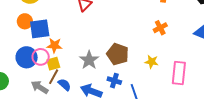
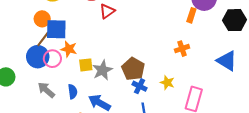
yellow square: (53, 64) -> (86, 65), moved
brown line: (54, 77) -> (43, 39), moved
blue cross: (114, 81) -> (140, 86), moved
blue semicircle: (64, 85) -> (73, 92), turned 32

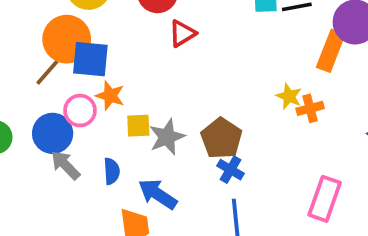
orange rectangle: (191, 15) -> (331, 51), size x1.5
orange circle: (42, 19) -> (67, 39), size x1.6
brown line: (43, 39) -> (47, 72), moved
blue circle: (38, 57) -> (53, 133), moved
yellow star: (167, 83) -> (289, 96), moved

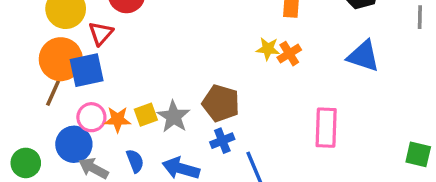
red triangle: (182, 33) -> (101, 33), moved
orange star: (110, 96) -> (118, 120), moved
blue cross: (231, 170) -> (222, 141), moved, turned -35

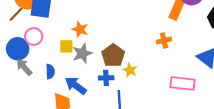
yellow star: (268, 49) -> (130, 70), moved
orange star: (118, 120) -> (80, 29), moved
pink rectangle: (326, 128) -> (182, 83), moved, turned 75

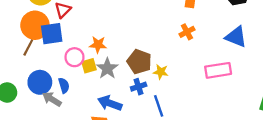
pink circle: (34, 37) -> (74, 57), moved
blue semicircle: (50, 72) -> (64, 85), moved

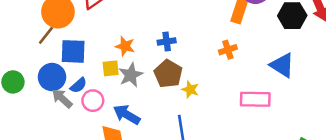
blue square: (52, 34) -> (73, 51), moved
pink circle: (74, 57) -> (93, 101), moved
blue semicircle: (64, 85) -> (78, 85), turned 56
blue cross: (139, 87) -> (167, 41), moved

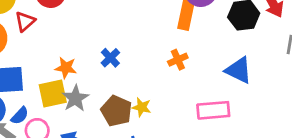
blue cross: (167, 41) -> (110, 58), turned -30
yellow square: (111, 68) -> (53, 93), size x1.5
brown pentagon: (168, 74) -> (116, 111), moved

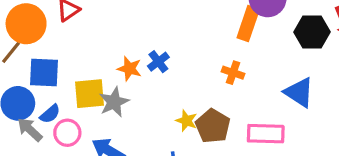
orange cross: (178, 60) -> (233, 73), turned 36
orange star: (66, 68) -> (129, 69), moved
brown pentagon: (116, 111) -> (213, 126), moved

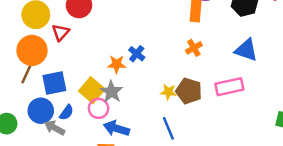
orange cross: (233, 73) -> (194, 48), turned -35
yellow square: (90, 94) -> (92, 90), turned -30
pink circle: (67, 133) -> (98, 108), moved

